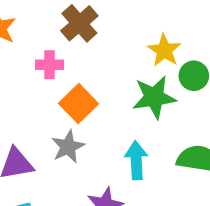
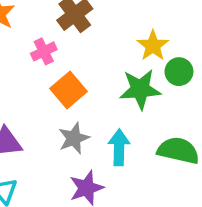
pink cross: (50, 65) -> (44, 51), turned -30
gray star: (68, 147) -> (74, 138), moved

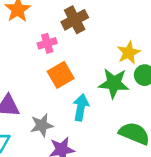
gray star: (74, 138) -> (42, 125), moved
cyan arrow: (119, 147) -> (81, 107), moved

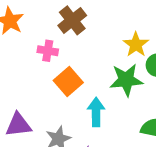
pink cross: (47, 43) -> (48, 51), turned 36

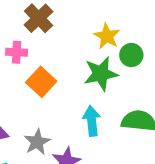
cyan arrow: (96, 112) -> (92, 121), moved

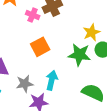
pink cross: (17, 52) -> (33, 15), moved
cyan arrow: (92, 121) -> (52, 80), moved

